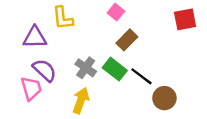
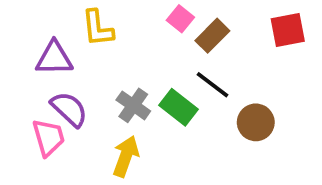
brown rectangle: (127, 40) -> (212, 36), moved
black line: (141, 76) -> (212, 85), moved
brown circle: (164, 98) -> (256, 122), moved

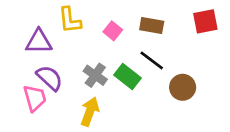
pink square: (180, 19) -> (113, 31), moved
brown rectangle: (212, 36) -> (152, 25), turned 55

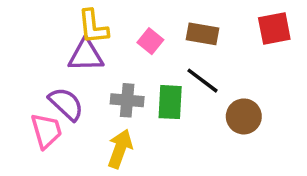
purple triangle: (39, 42) -> (86, 55), moved
gray cross: (95, 75) -> (127, 100), turned -30
green rectangle: (127, 77) -> (170, 102), turned 55

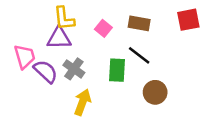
gray cross: (127, 100) -> (74, 69), moved, turned 30
brown circle: (244, 116) -> (155, 92), moved
pink trapezoid: (46, 131) -> (25, 57), moved

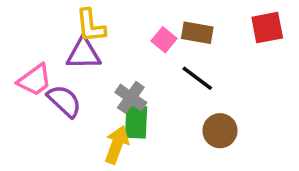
pink square: (103, 28) -> (164, 40), moved
pink trapezoid: (25, 57) -> (35, 80), turned 70
gray cross: (74, 69) -> (131, 97), moved
green rectangle: (117, 70) -> (136, 122), moved

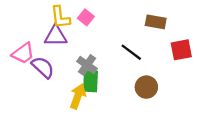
red square: (267, 28) -> (181, 50), moved
brown rectangle: (197, 33) -> (156, 22), moved
pink square: (164, 40) -> (86, 17), moved

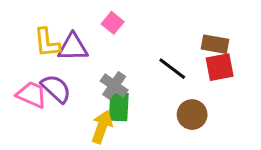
yellow L-shape: (60, 17) -> (47, 43), moved
brown rectangle: (156, 22) -> (215, 44), moved
red square: (181, 50) -> (220, 67), moved
pink trapezoid: (23, 53) -> (32, 95), moved, turned -120

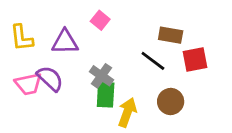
yellow L-shape: (47, 43) -> (22, 38), moved
brown rectangle: (215, 44) -> (171, 35), moved
pink trapezoid: (32, 95) -> (28, 84), turned 144
yellow arrow: (102, 127) -> (127, 112), moved

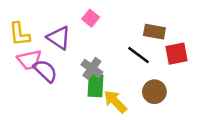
purple triangle: (65, 42) -> (59, 38), turned 35
pink trapezoid: (28, 84) -> (29, 60), moved
yellow arrow: (127, 112) -> (115, 102), turned -65

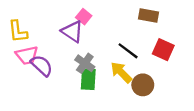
brown rectangle: (154, 32) -> (148, 16), moved
purple triangle: (59, 38) -> (72, 31), moved
red square: (177, 54) -> (163, 50), turned 35
yellow arrow: (115, 102) -> (121, 72), moved

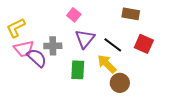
yellow L-shape: (18, 31) -> (16, 28), turned 70
purple triangle: (72, 31) -> (85, 39), moved, turned 35
gray cross: (85, 63) -> (53, 46), moved, turned -36
brown circle: (143, 85) -> (120, 83), moved

